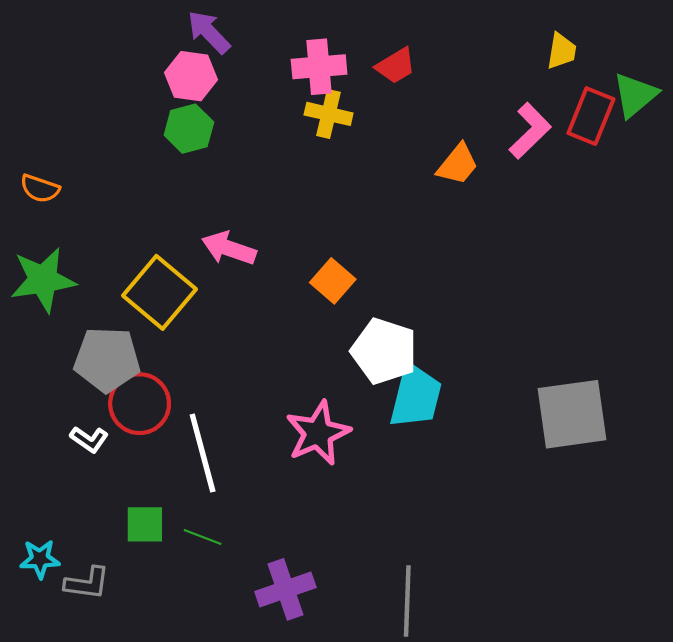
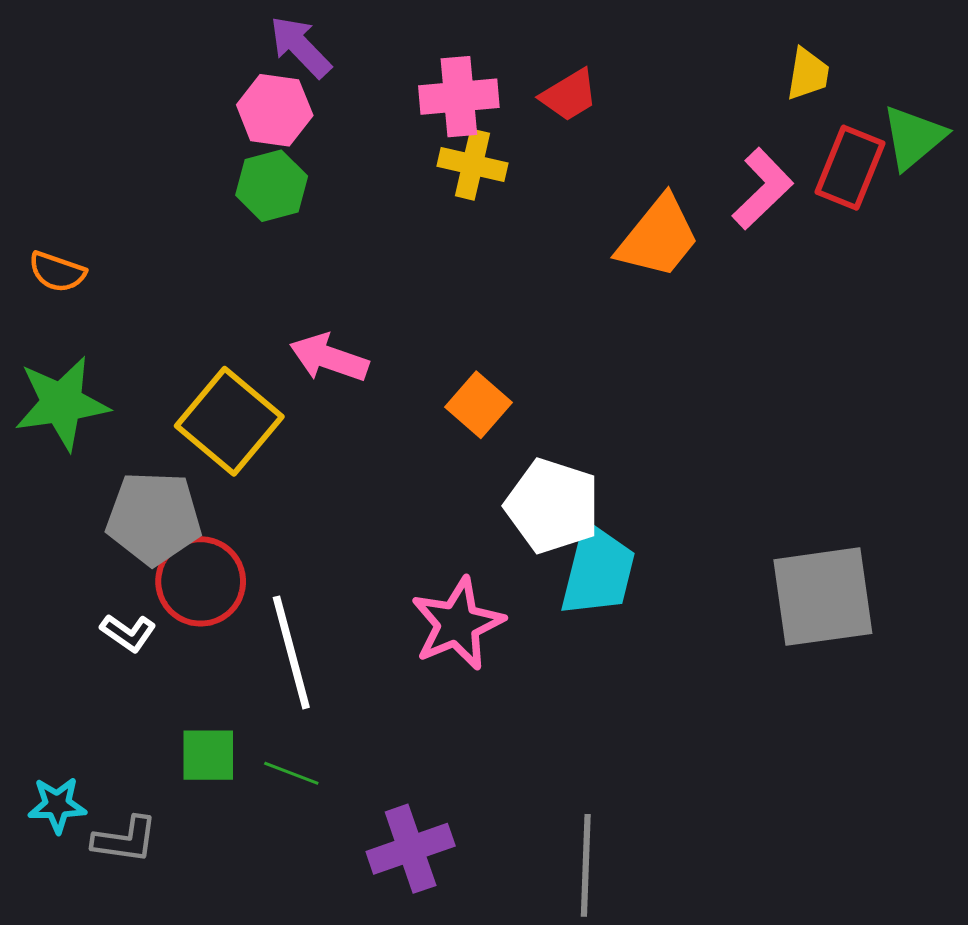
orange trapezoid: (458, 164) -> (658, 237), size x1.4

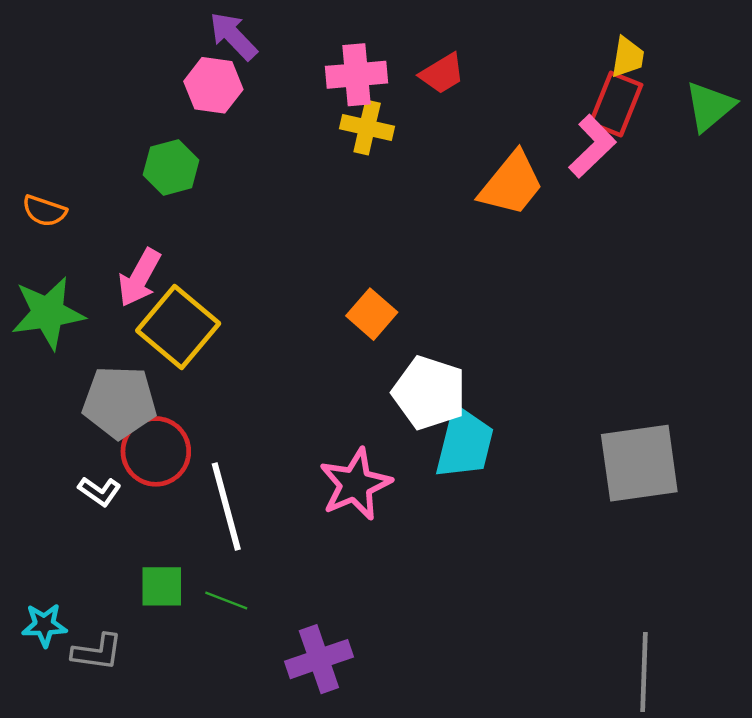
red rectangle: (850, 168) -> (616, 104), moved
green hexagon: (272, 186) -> (171, 167), moved
pink arrow: (329, 358) -> (139, 278), moved, turned -80
gray line: (586, 865) -> (644, 672), moved

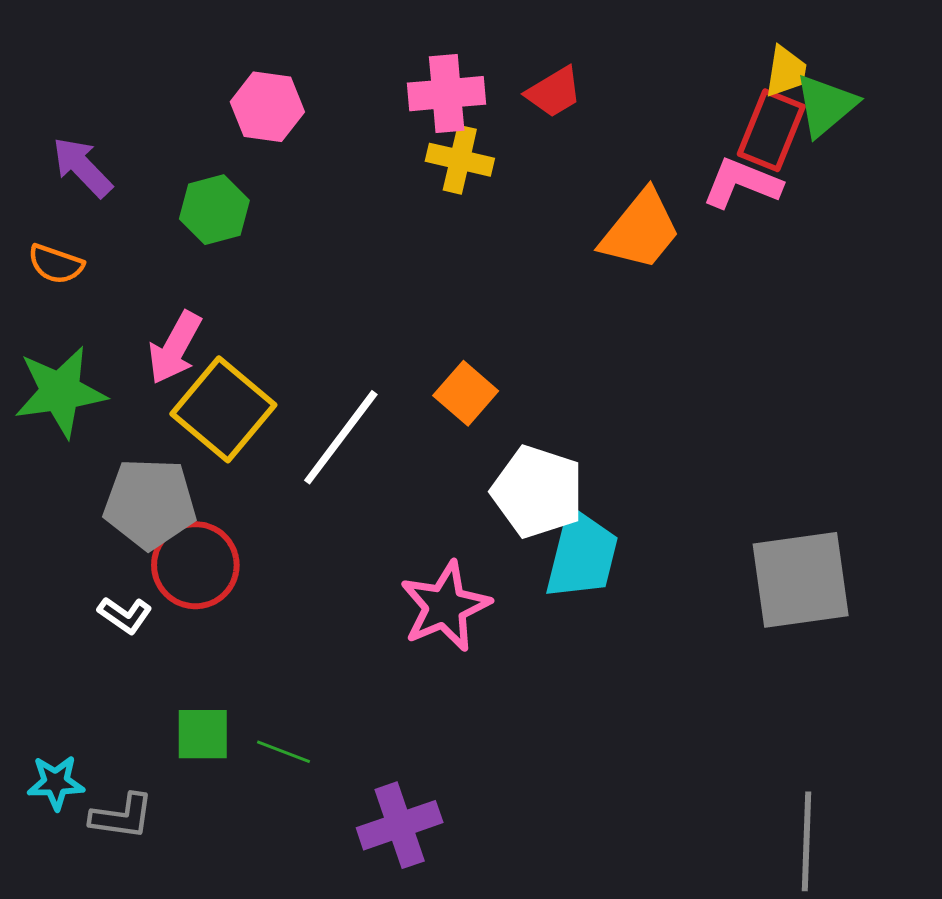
purple arrow: (233, 36) -> (82, 167), moved
green triangle: (710, 106) -> (826, 105), moved
pink L-shape: (592, 146) -> (742, 183), turned -114
white line: (226, 507) -> (341, 437), moved, turned 52

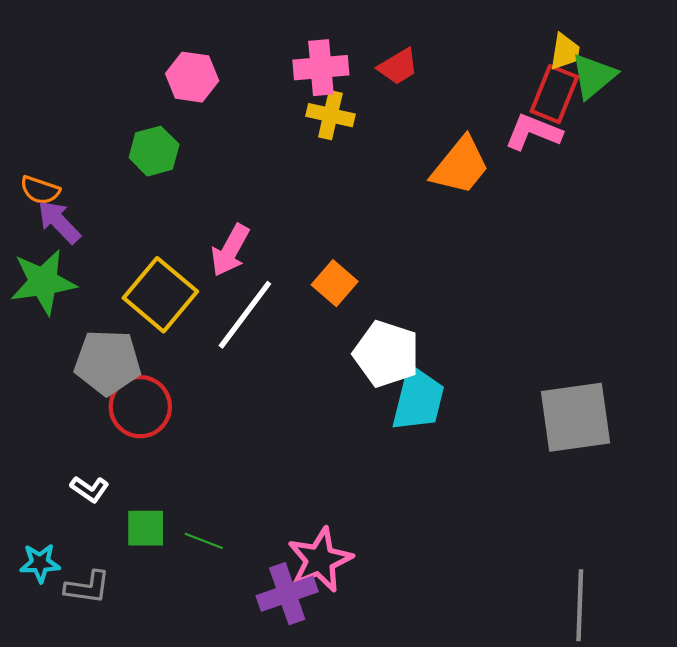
purple arrow: (82, 167) -> (59, 222), moved
pink arrow: (175, 348) -> (230, 250), moved
pink star: (445, 606) -> (320, 560), moved
white L-shape: (125, 615) -> (90, 489), moved

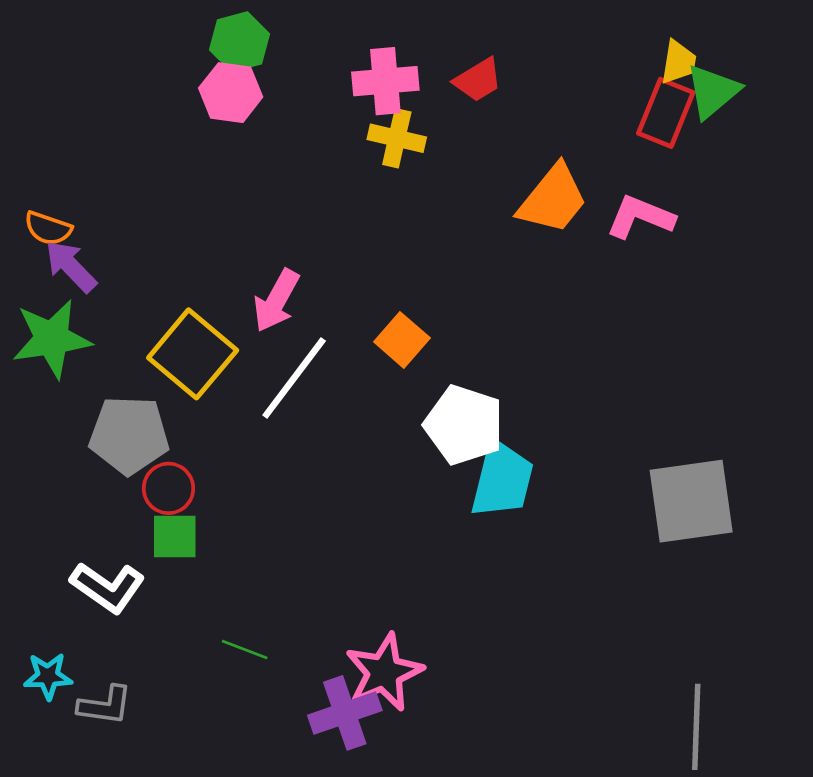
pink L-shape: (533, 132) -> (640, 217), moved
green hexagon: (154, 151) -> (240, 42), moved
red circle: (140, 407) -> (168, 488), size x0.7
white L-shape: (90, 489) -> (108, 587), size x1.6
green square: (146, 528) -> (175, 537), moved

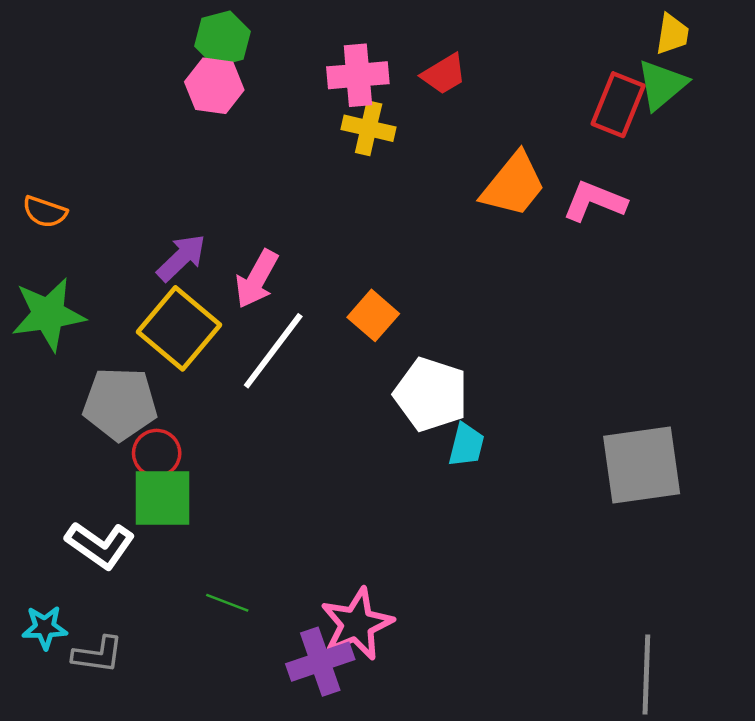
yellow trapezoid: (678, 62) -> (672, 34), moved
purple arrow: (71, 266) -> (181, 258), moved, turned 90
cyan trapezoid: (502, 480) -> (466, 445), size x0.6
green square: (175, 537) -> (162, 498), size x1.4

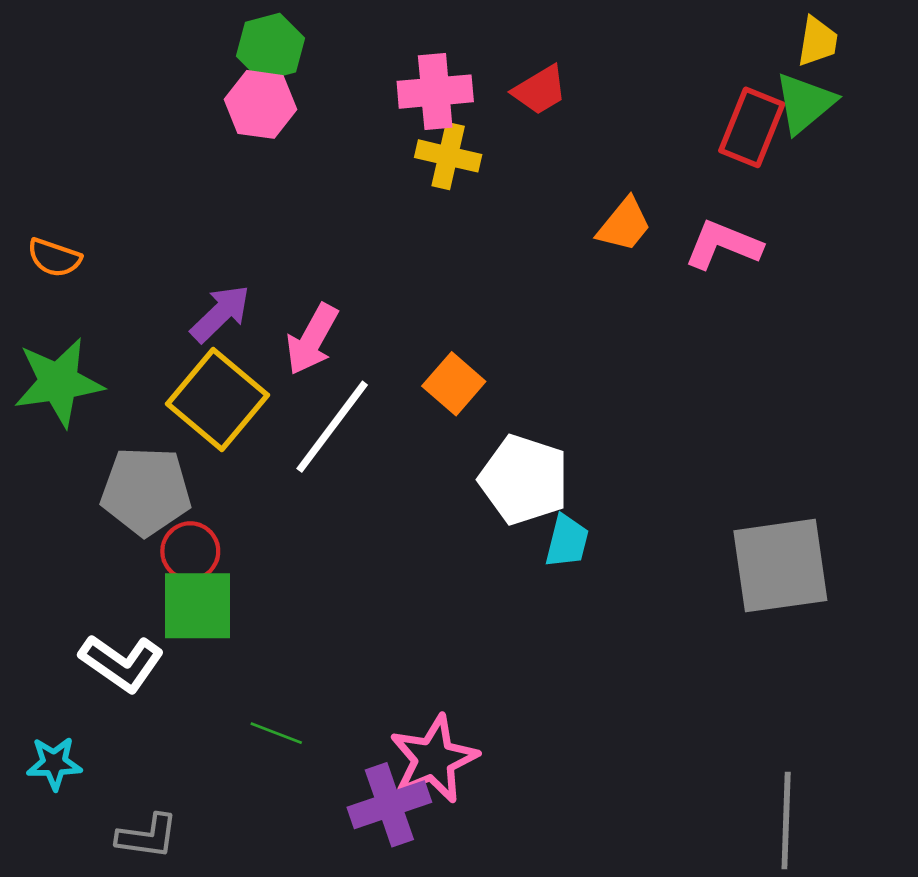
orange trapezoid: (513, 185) -> (624, 225), size x0.7
gray L-shape: (98, 655) -> (147, 836), moved

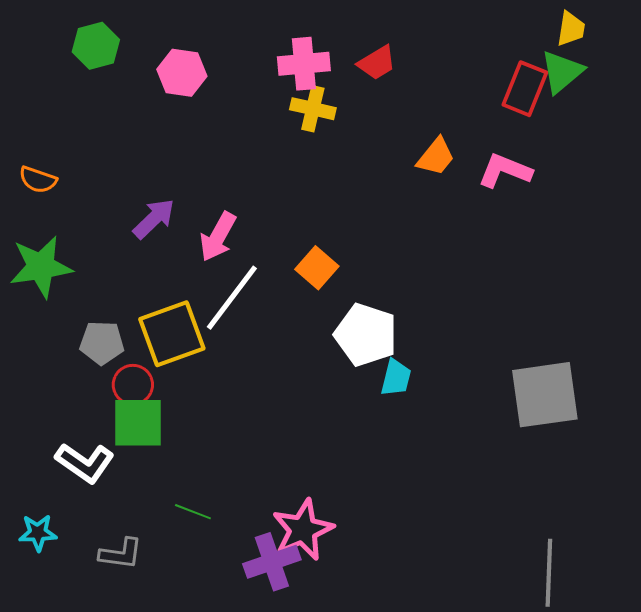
green hexagon: (270, 47) -> (96, 46), moved
yellow square: (218, 399) -> (172, 334), moved, turned 30
gray pentagon: (146, 491) -> (102, 343), size x0.7
gray L-shape: (147, 836) -> (121, 554), moved

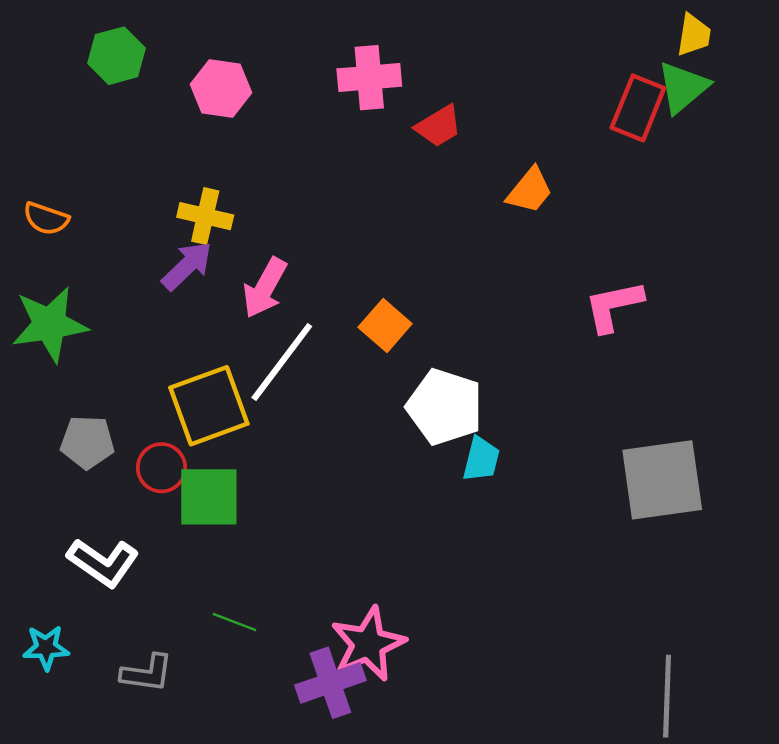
red trapezoid: (377, 63) -> (439, 126), moved
yellow cross: (313, 109) -> (205, 216), moved
pink L-shape: (505, 171) -> (614, 306), moved, turned -34
gray pentagon: (102, 343) -> (87, 442), moved
green square: (138, 423) -> (209, 497), moved

